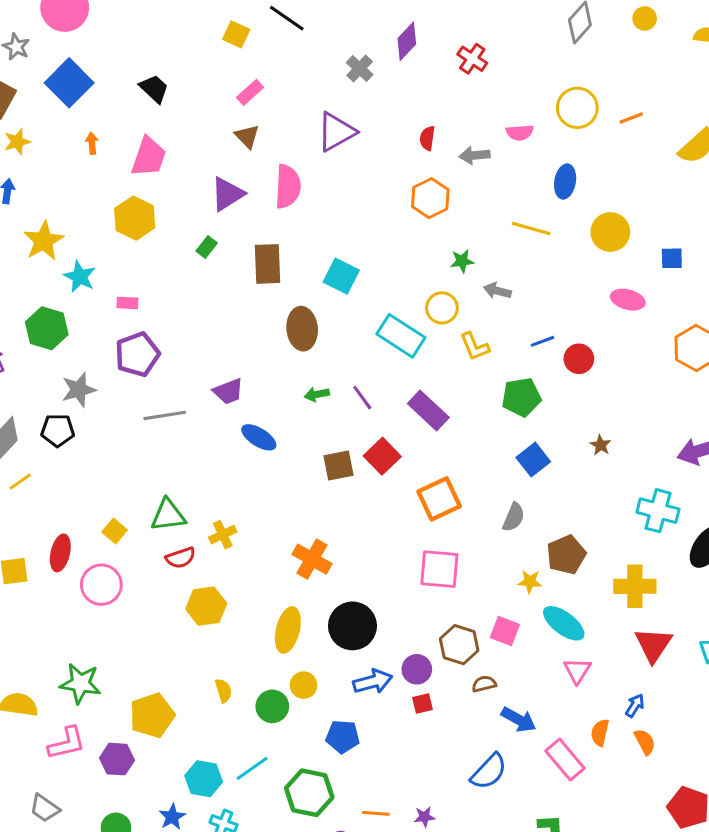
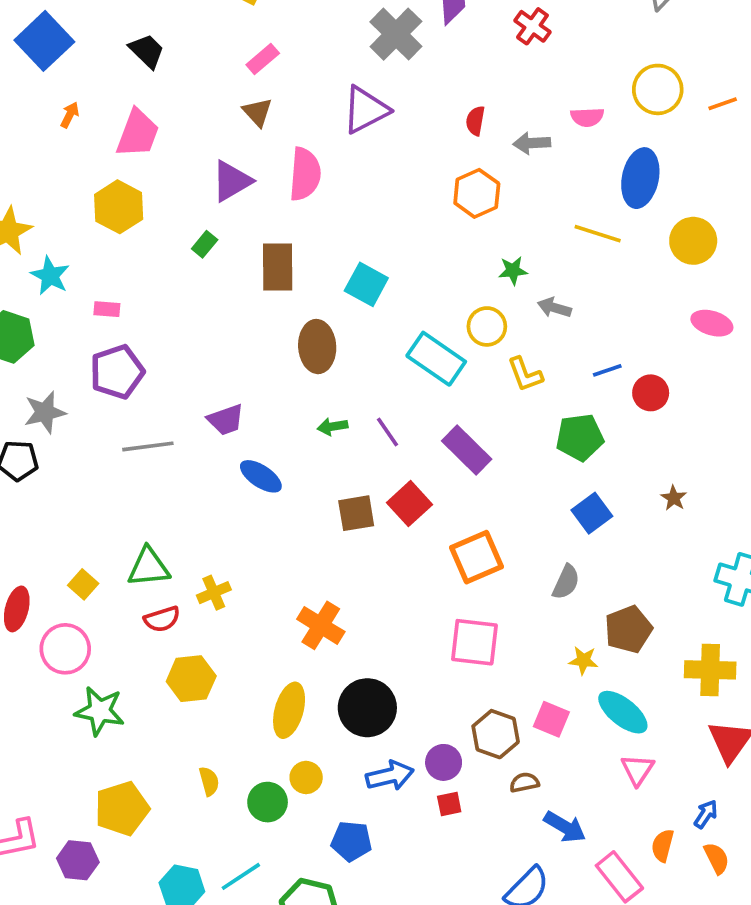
gray cross: (360, 69) -> (396, 34), size x1.6
orange arrow: (92, 143) -> (70, 115), turned 30
blue ellipse: (565, 181) -> (640, 178), size x1.4
green star: (80, 683) -> (100, 711), moved

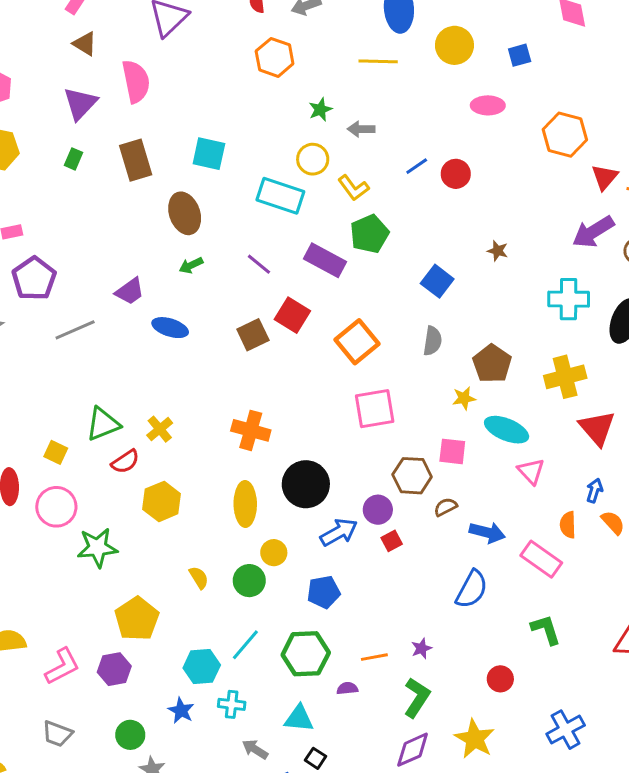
green arrow: (332, 427) -> (191, 265), moved
green pentagon: (580, 437) -> (369, 234), moved

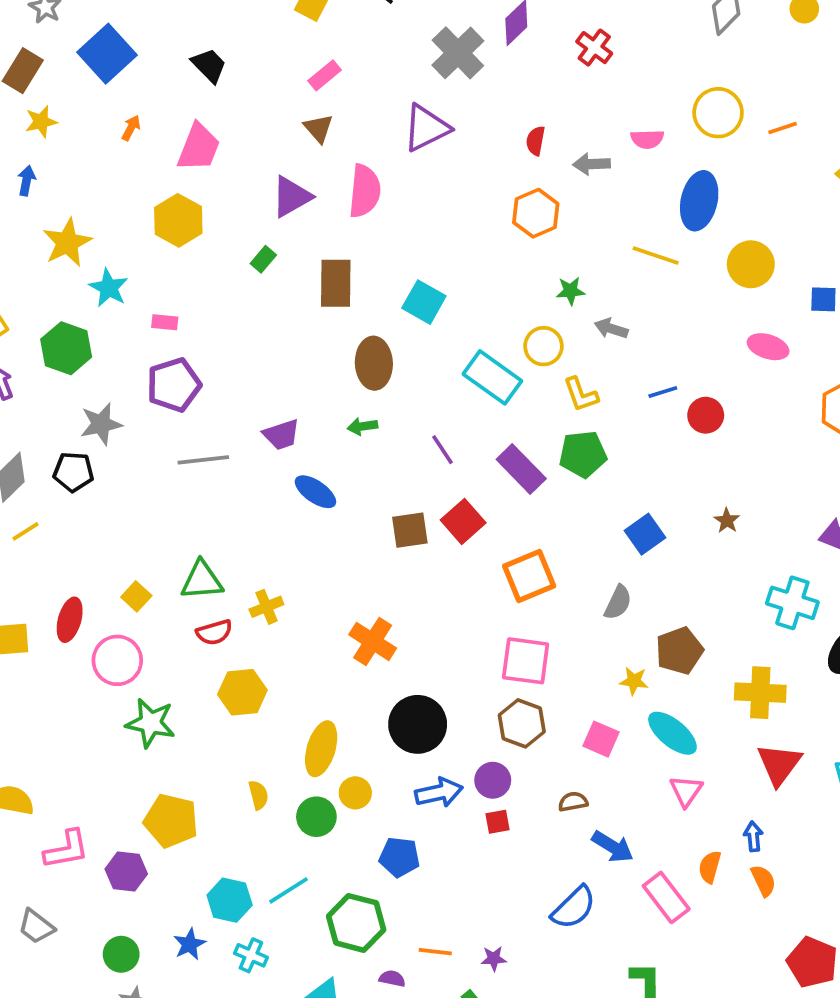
brown hexagon: (412, 476) -> (522, 723), moved
blue arrow: (594, 491) -> (753, 836), turned -40
yellow ellipse: (245, 504) -> (321, 749), moved
yellow pentagon: (137, 619) -> (171, 821), turned 30

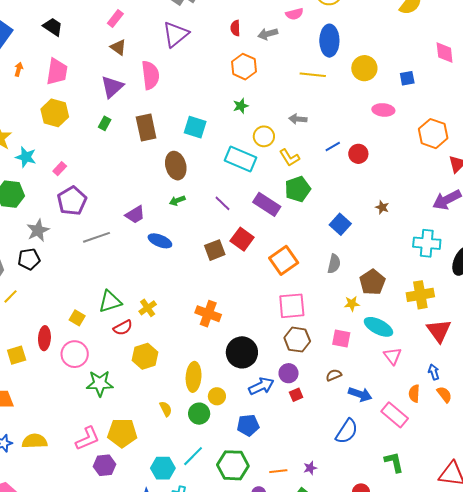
green star: (570, 291) -> (241, 106), moved
pink rectangle: (165, 322) -> (60, 169), turned -40
pink L-shape: (66, 849) -> (88, 438), moved

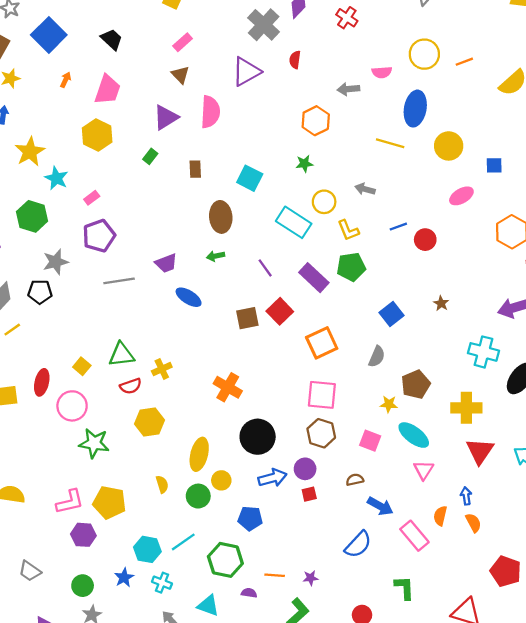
red semicircle: (235, 28) -> (295, 60), moved
pink ellipse: (383, 110) -> (461, 196), turned -45
brown rectangle: (146, 128) -> (195, 169), size x0.6

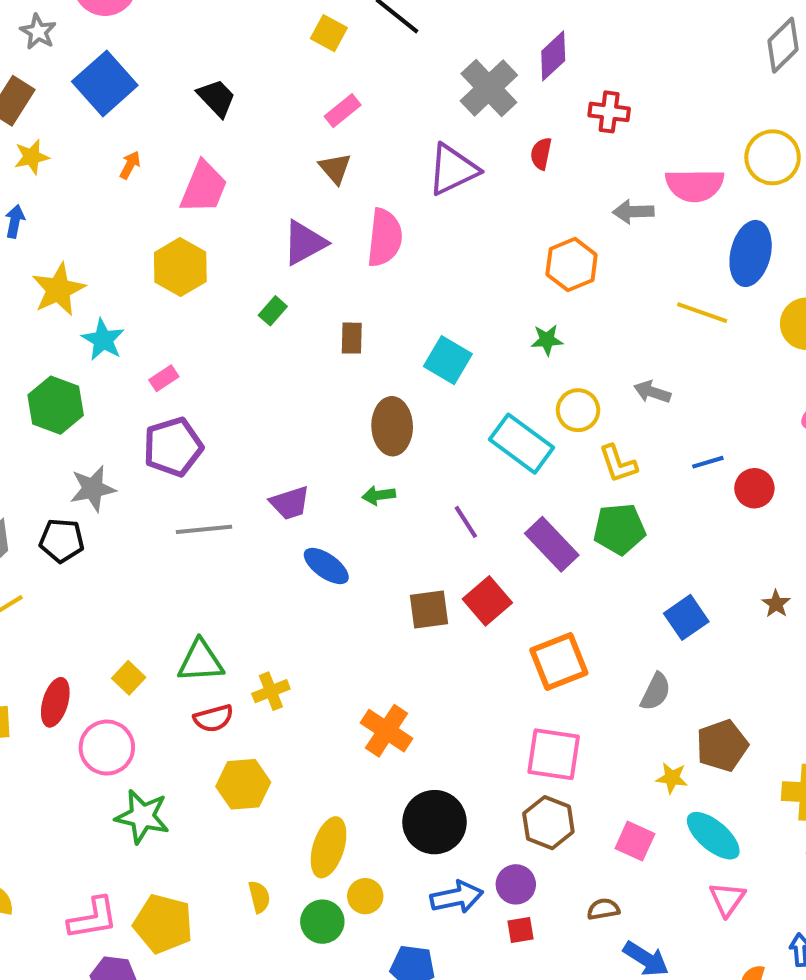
red cross: (347, 18) -> (609, 112), moved, turned -30
pink semicircle: (382, 72) -> (695, 185), size x1.6

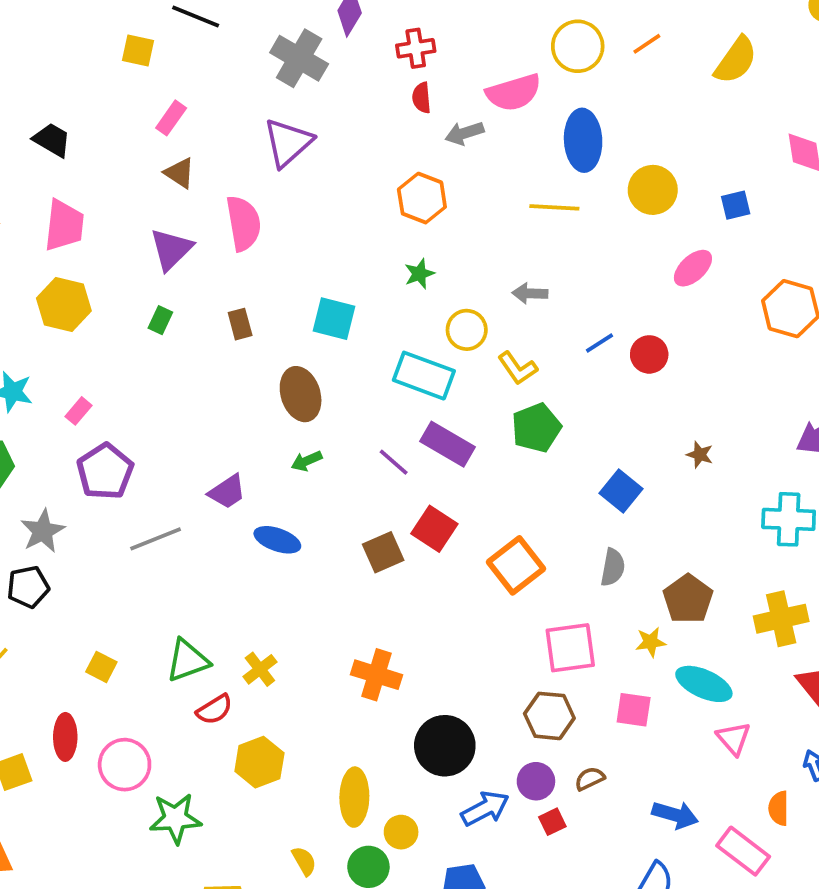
red semicircle: (541, 154) -> (422, 98), moved
purple rectangle: (552, 544) -> (447, 444), moved
yellow square: (129, 678) -> (101, 667), moved
pink square: (554, 754) -> (570, 648), moved
brown semicircle: (603, 909) -> (590, 779), moved

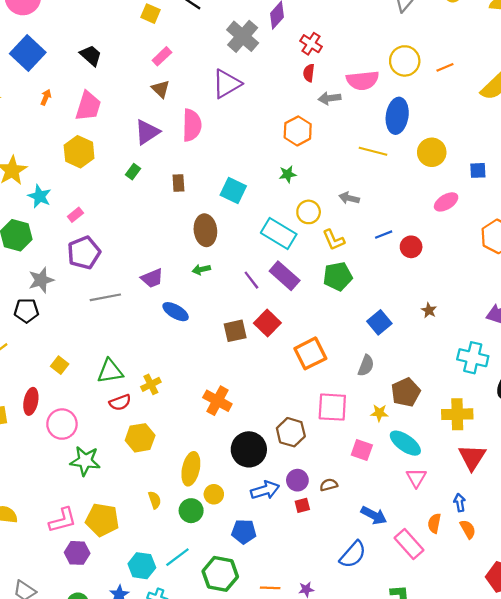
red cross: (416, 48) -> (311, 44), turned 30
brown hexagon: (549, 716) -> (291, 432), moved

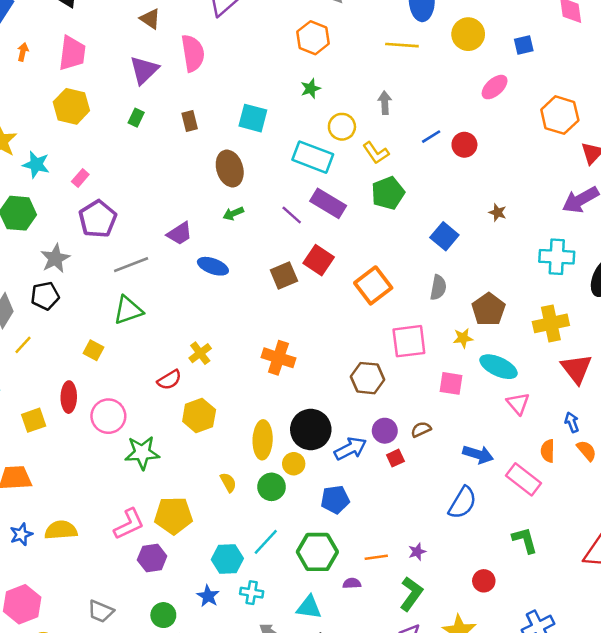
gray arrow: (349, 198) -> (385, 103), turned 84
green triangle: (110, 371) -> (128, 310), moved
black circle: (249, 449) -> (311, 430), moved

